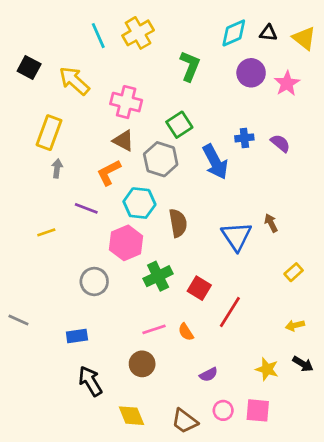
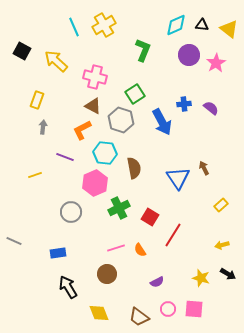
yellow rectangle: (49, 133) -> (37, 100), size x0.7

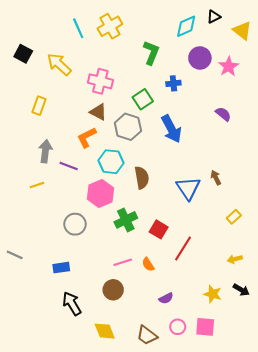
black triangle: (202, 25) -> (214, 17), moved, turned -32
blue cross: (184, 104) -> (173, 83), moved
gray arrow: (43, 127) -> (45, 151), moved, size x1.5

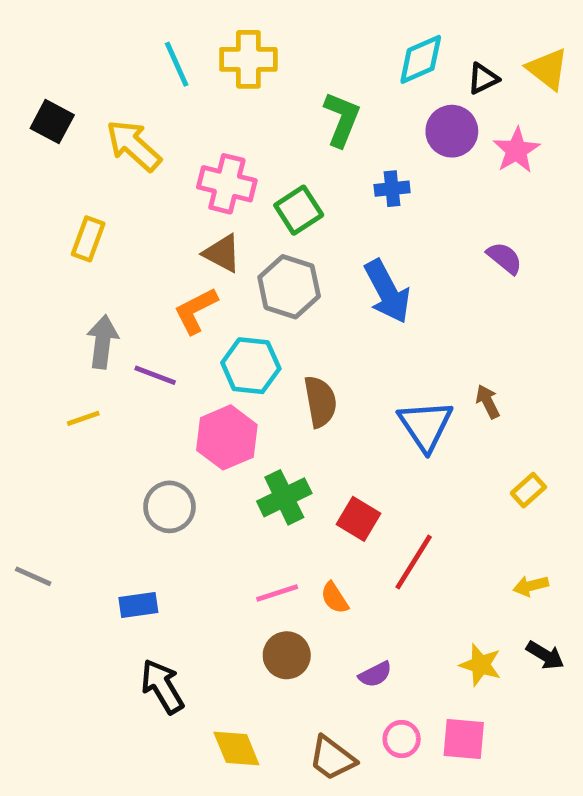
black triangle: (214, 17) -> (483, 79), moved
yellow cross: (110, 26) -> (248, 59), turned 30
green square: (143, 99) -> (299, 210), moved
brown circle: (113, 290) -> (287, 655), moved

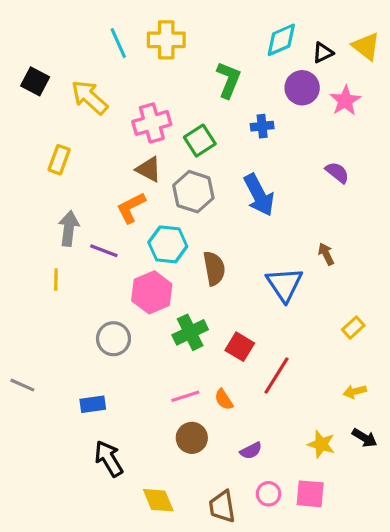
pink cross: (227, 184) -> (152, 123), turned -30
brown arrow: (488, 402) -> (326, 254), moved
yellow line: (83, 418) -> (56, 280), turned -70
brown trapezoid: (332, 758) -> (222, 507), turned 44

